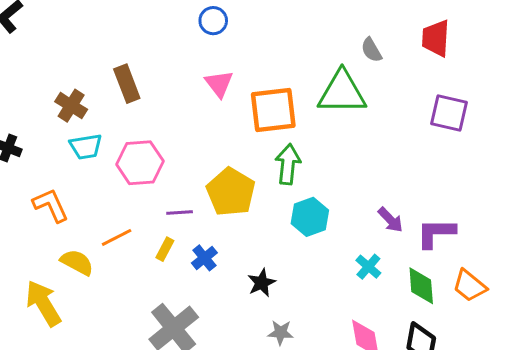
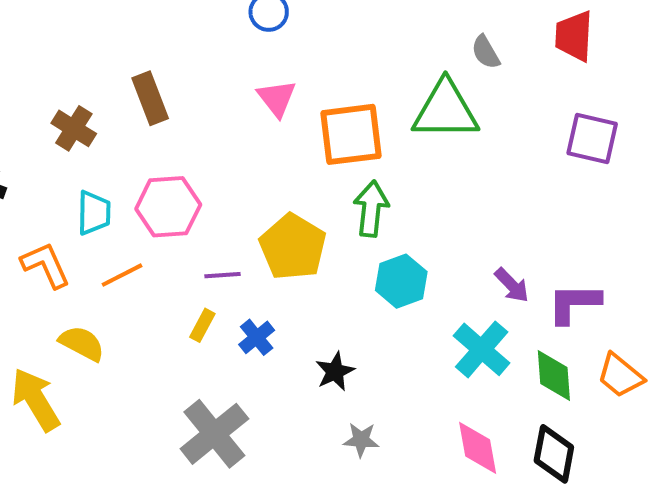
cyan trapezoid: (86, 147) -> (94, 213), moved, turned -80
orange line: (117, 237) -> (122, 275), moved
cyan cross: (368, 267) -> (482, 349), size x1.6

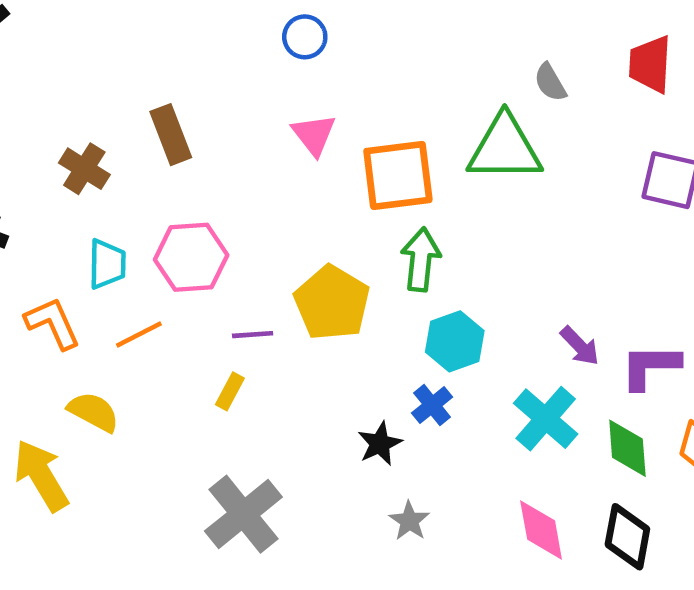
blue cross: (257, 337) -> (432, 405), moved
gray star: (361, 440) -> (409, 521), turned 30

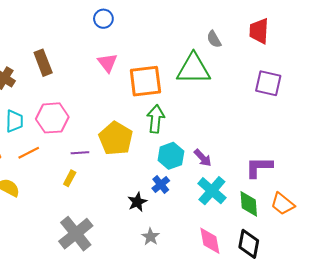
purple arrow: (580, 346) -> (203, 158), moved

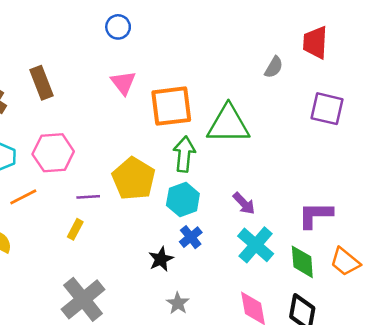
gray semicircle: (214, 39) -> (274, 67), moved, turned -120
green triangle: (193, 69) -> (228, 124), moved
cyan hexagon: (171, 156) -> (183, 199), moved

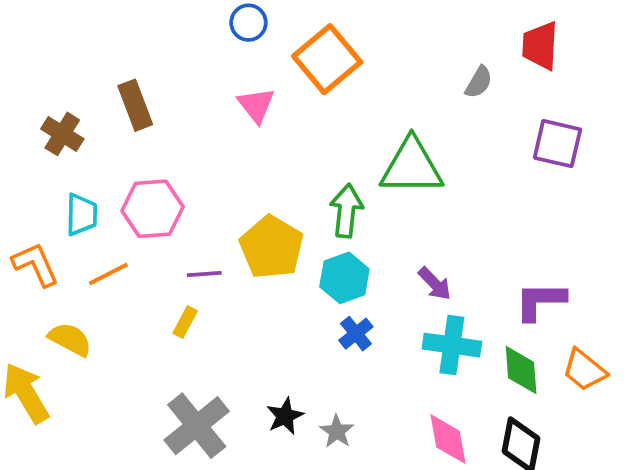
orange square: (171, 106) -> (327, 59), moved, turned -33
cyan cross: (256, 245) -> (452, 345), turned -33
black star: (161, 259) -> (285, 416), moved

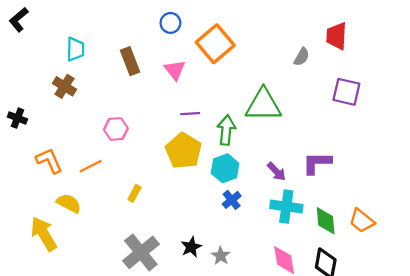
brown rectangle: (135, 105) -> (130, 61), moved
pink hexagon: (153, 209) -> (116, 129), size x0.7
cyan trapezoid: (82, 215) -> (75, 49), moved
purple line: (204, 274) -> (190, 114), moved
purple L-shape: (540, 301) -> (317, 163), moved

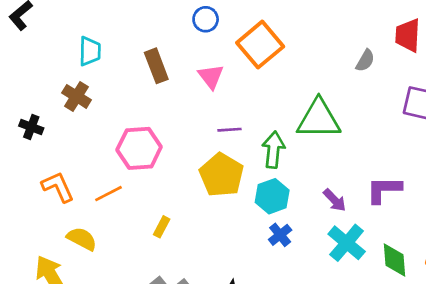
black cross: (17, 118) -> (31, 127), moved
pink hexagon: (116, 129) -> (139, 148), size x1.5
cyan cross: (286, 207) -> (347, 243), turned 32

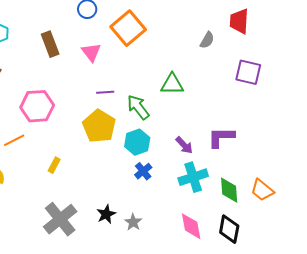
green triangle: (319, 119) -> (172, 84), size x0.7
green arrow: (273, 150) -> (138, 107), turned -44
cyan cross: (347, 243) -> (193, 177), turned 32

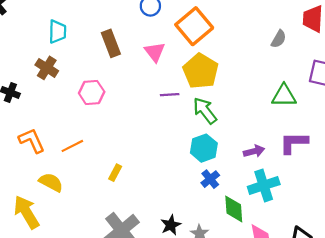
green triangle: (172, 84) -> (284, 96), moved
pink hexagon: (37, 106) -> (92, 92), moved, size x0.7
yellow pentagon: (99, 126) -> (201, 71), moved
purple arrow: (184, 145) -> (254, 151), turned -60
green diamond: (229, 190) -> (234, 209), moved

